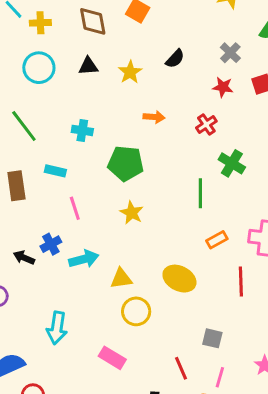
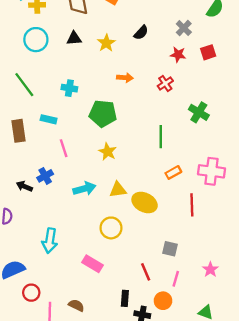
green cross: (232, 163) -> (199, 112), moved
cyan arrow: (84, 259) -> (84, 189), moved
yellow triangle: (121, 279) -> (118, 190), moved

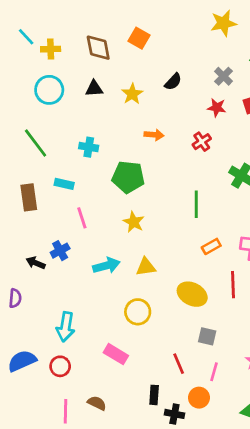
yellow ellipse: (145, 202) -> (192, 294), moved
red circle: (31, 293) -> (60, 366), moved

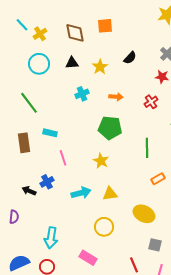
orange square: (139, 38) -> (105, 26), turned -35
yellow cross: (51, 49) -> (40, 34), turned -32
cyan cross: (89, 147) -> (82, 94), moved, turned -32
green pentagon: (128, 177) -> (110, 128), moved

